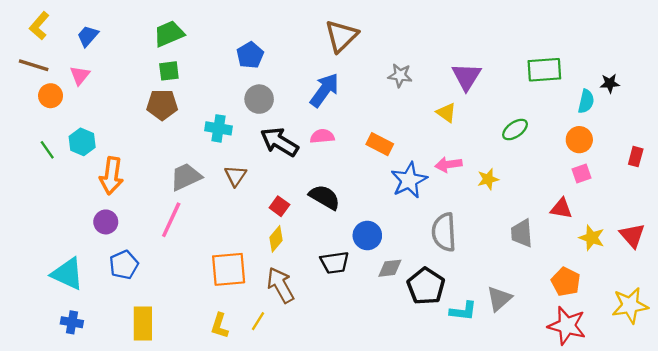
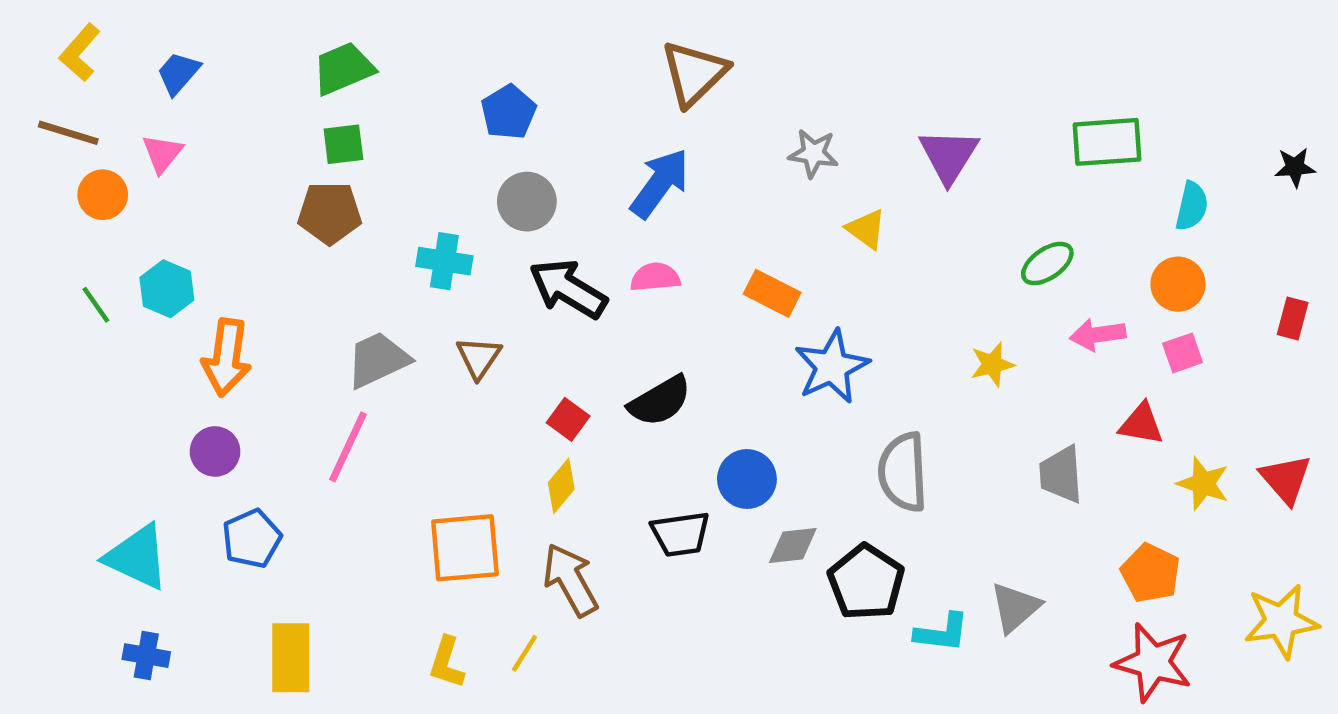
black star: (610, 83) -> (1295, 167), moved
yellow triangle: (446, 113) -> (866, 229), moved
pink arrow: (449, 164) -> (1098, 335), moved
black semicircle: (324, 197) -> (660, 401), turned 120

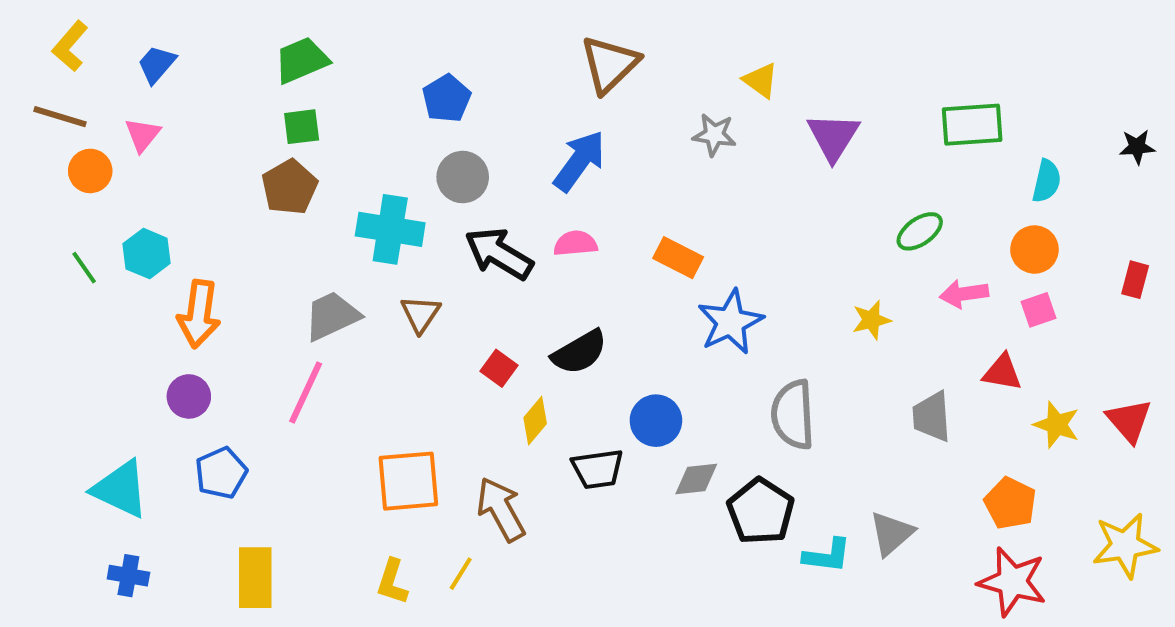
brown pentagon: (330, 213) -> (290, 187), turned -30
yellow triangle: (866, 229) -> (761, 80), moved
cyan cross: (444, 261) -> (390, 229), size x1.4
yellow diamond: (561, 486) -> (535, 421), moved

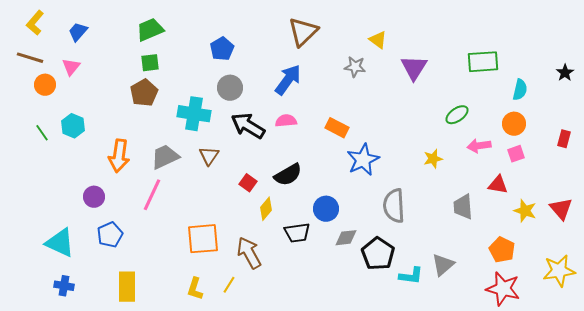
black star: (1137, 147) -> (565, 73), turned -30
orange arrow: (199, 314) -> (119, 156), moved

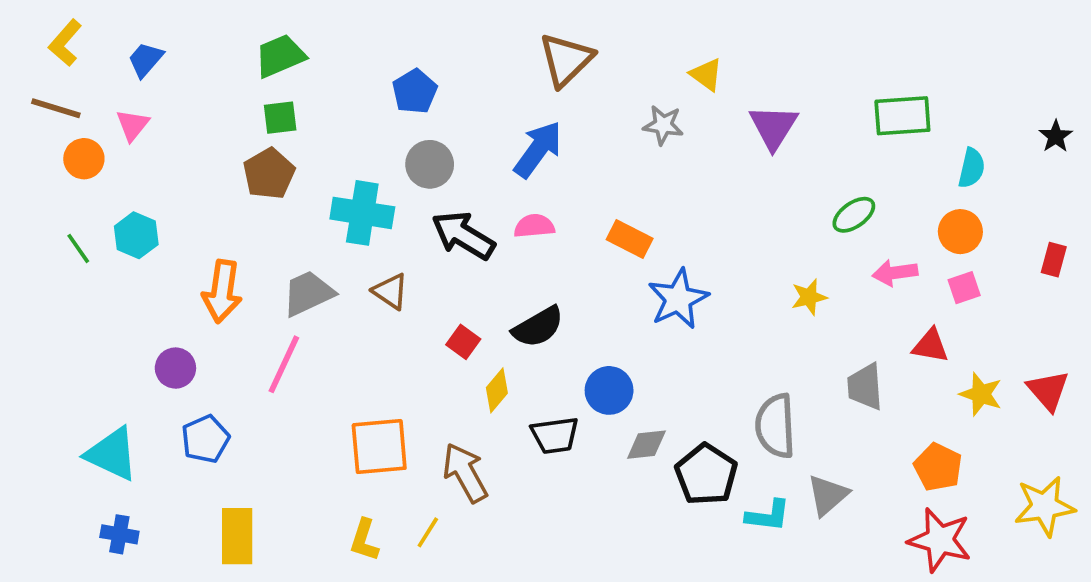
brown triangle: (209, 156) -> (390, 291), turned -30
gray semicircle: (394, 206) -> (775, 426), moved

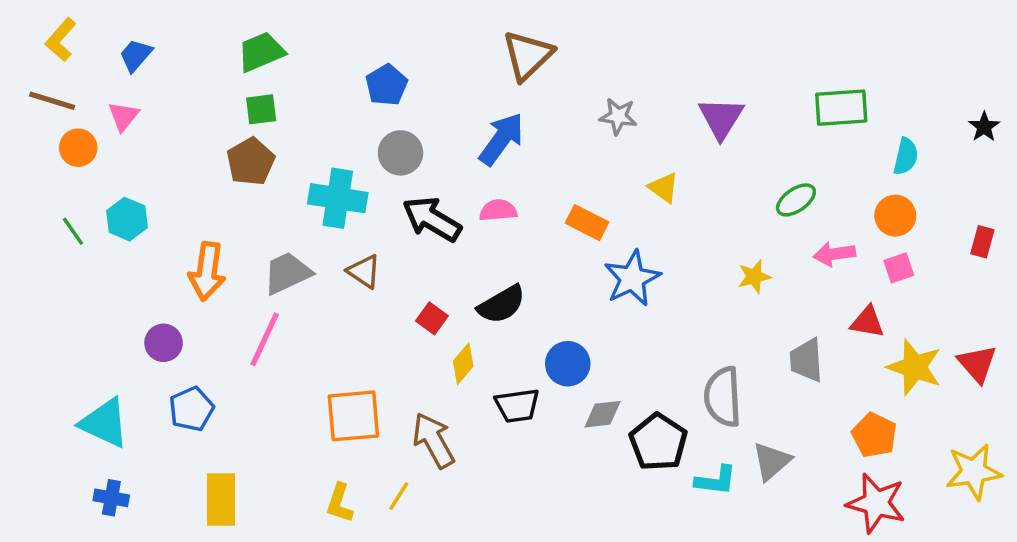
yellow triangle: (706, 75) -> (664, 188), moved
yellow star: (981, 394) -> (914, 367), size x1.4

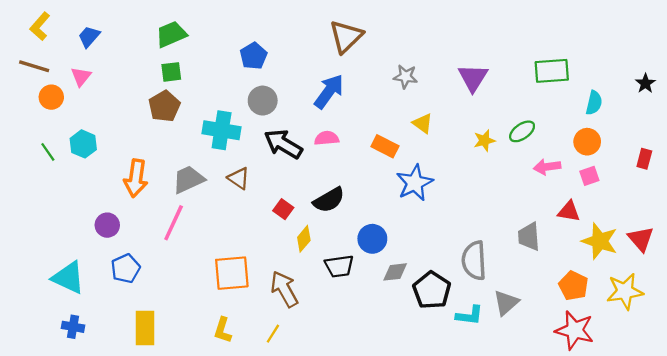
yellow triangle: (664, 188) -> (423, 123), moved
yellow star: (754, 277) -> (484, 141), moved
yellow star: (974, 472) -> (625, 291), moved
yellow line: (399, 496) -> (273, 334), moved

